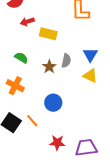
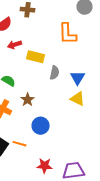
gray semicircle: (66, 61) -> (54, 73), moved
brown star: (49, 67) -> (28, 100), moved
orange line: (32, 121) -> (20, 144), turned -32

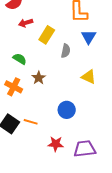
yellow rectangle: (36, 57) -> (47, 35), turned -72
blue triangle: (78, 78) -> (89, 37), moved
blue circle: (40, 126) -> (67, 110), moved

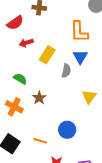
blue triangle: (89, 37) -> (80, 57), moved
yellow triangle: (89, 77) -> (89, 97), turned 42
orange line: (31, 122) -> (40, 141), moved

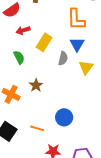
green semicircle: (20, 79) -> (19, 57), moved, turned 32
yellow triangle: (89, 97) -> (86, 67), moved

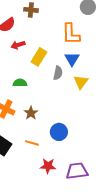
green semicircle: (19, 57) -> (20, 83), moved, turned -64
brown star: (36, 85) -> (31, 113), moved

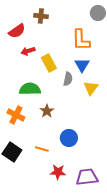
yellow rectangle: (39, 57) -> (49, 63), turned -60
green semicircle: (20, 83) -> (30, 89), size x1.5
brown star: (31, 113) -> (47, 111), moved

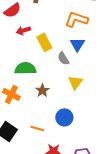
orange L-shape: (81, 40) -> (76, 19), turned 110
gray semicircle: (68, 79) -> (63, 58), turned 136
yellow triangle: (91, 88) -> (75, 82), moved

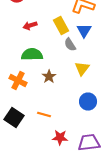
red arrow: (23, 30) -> (30, 26), moved
yellow rectangle: (44, 42) -> (61, 26), moved
blue circle: (64, 117) -> (88, 102), moved

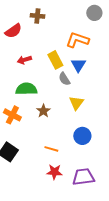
orange line: (44, 114) -> (51, 149), moved

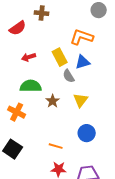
blue triangle: (78, 65) -> (83, 62), turned 42
brown star: (43, 111) -> (53, 101), moved

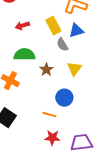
blue circle: (87, 133) -> (64, 98), moved

